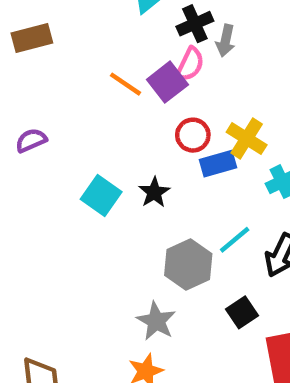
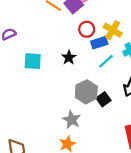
cyan square: (101, 196) -> (33, 61), moved, turned -30
cyan line: (235, 240) -> (106, 61), moved
black square: (242, 312) -> (103, 99), moved

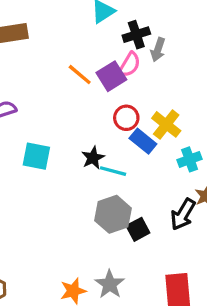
blue rectangle: (99, 43) -> (143, 141), turned 49
cyan line: (106, 61) -> (113, 171), moved, turned 49
gray star: (72, 120) -> (110, 284), moved

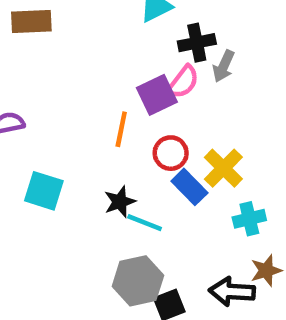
orange line: (80, 75) -> (121, 129), moved, turned 55
black arrow: (183, 214) -> (232, 292), turned 56

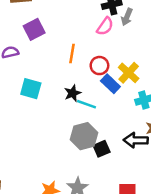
purple square: (157, 95) -> (34, 29), moved

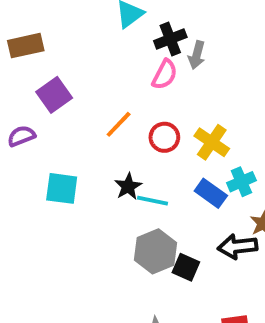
orange line: (72, 53) -> (119, 124), turned 42
blue rectangle: (110, 84) -> (211, 193), moved
black square: (102, 149) -> (186, 267), turned -35

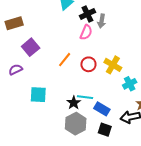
black star: (128, 186) -> (74, 103), moved
blue rectangle: (211, 193) -> (102, 109), moved
gray hexagon: (156, 251) -> (76, 124), moved

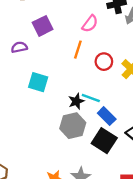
pink semicircle: (86, 32) -> (90, 24), moved
orange line: (65, 60) -> (78, 50), turned -35
black square: (105, 130) -> (104, 141), size x1.5

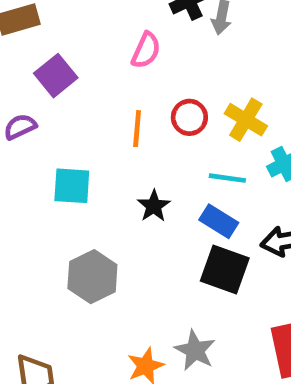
orange line: (78, 50) -> (137, 129), moved
cyan line: (91, 98) -> (227, 178), moved
gray hexagon: (73, 126) -> (92, 277), moved

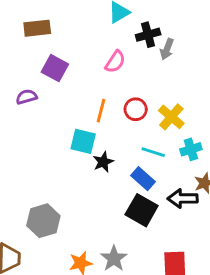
purple square: (56, 76) -> (55, 68), turned -32
cyan square: (72, 186) -> (83, 141), moved
gray hexagon: (92, 277) -> (43, 221), moved

